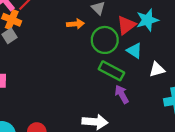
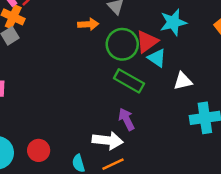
red triangle: (126, 25) -> (147, 42), moved
purple arrow: (122, 94) -> (126, 119), moved

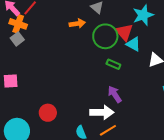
red triangle: (147, 42) -> (124, 32), turned -30
green rectangle: (129, 81) -> (113, 64), size x0.6
red circle: (39, 150) -> (48, 113), moved

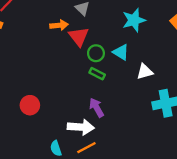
red triangle: (124, 32) -> (79, 36), moved
green circle: (105, 36) -> (96, 53), moved, size x0.6
red circle: (48, 113) -> (30, 105), moved

